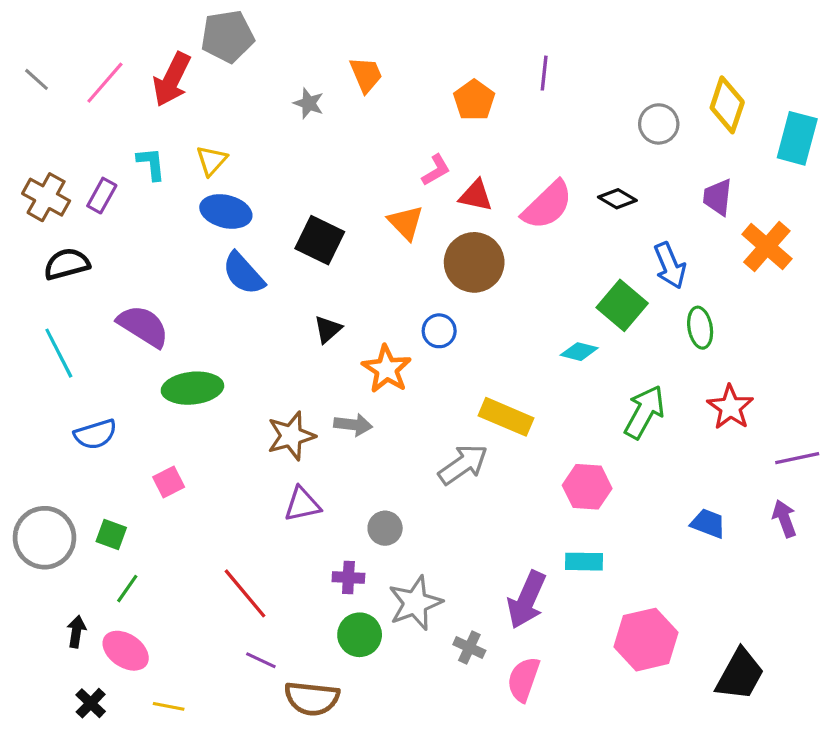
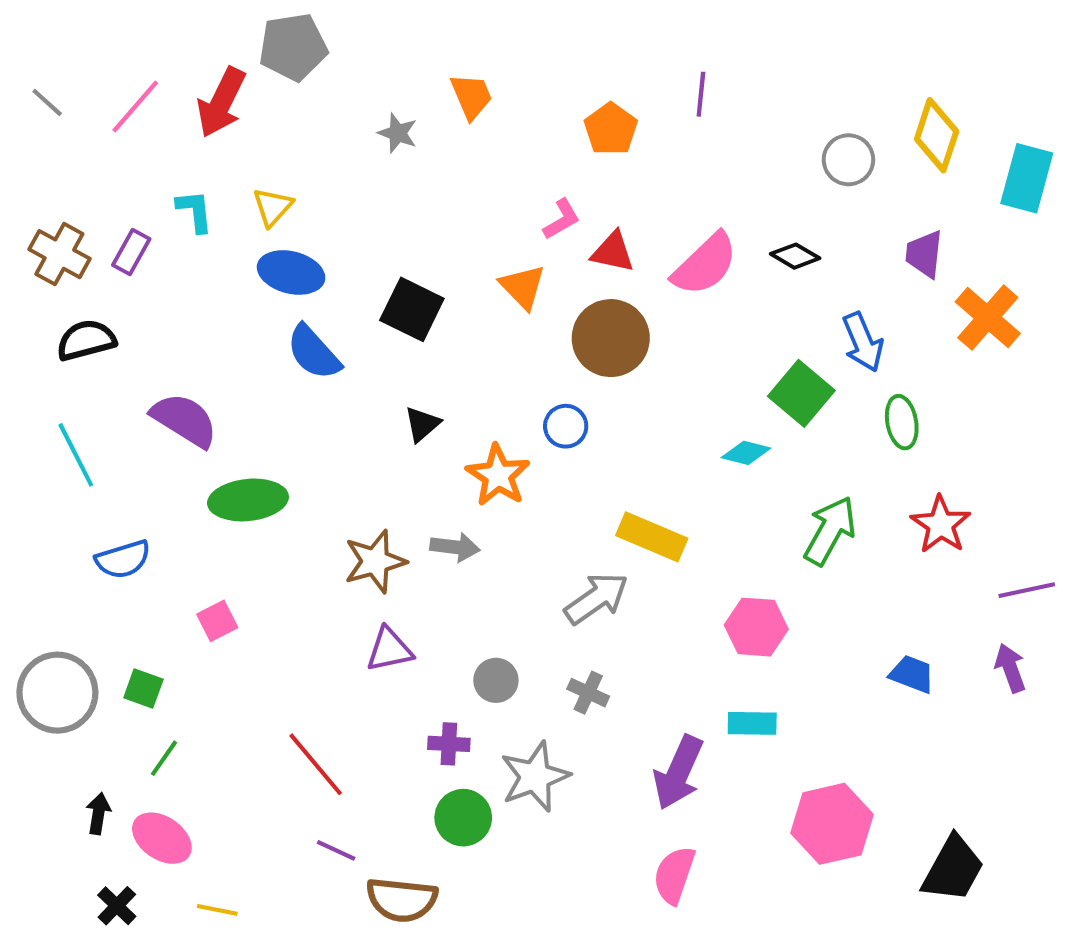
gray cross: (469, 648) -> (588, 693), moved

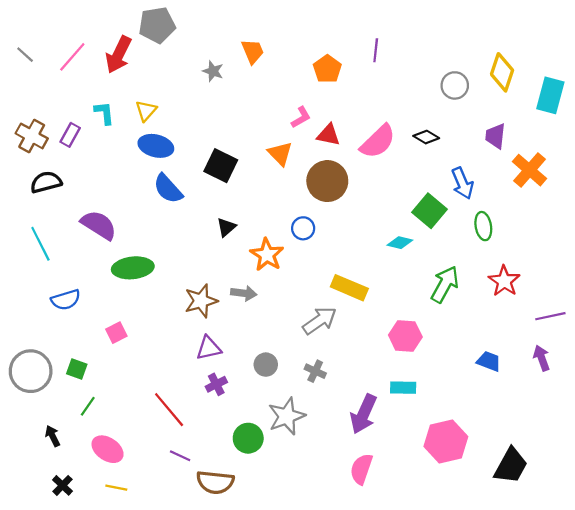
purple cross: (449, 744) -> (216, 384), moved, turned -30
black arrow: (98, 814) -> (53, 436), turned -35
pink ellipse: (162, 838) -> (108, 449), moved

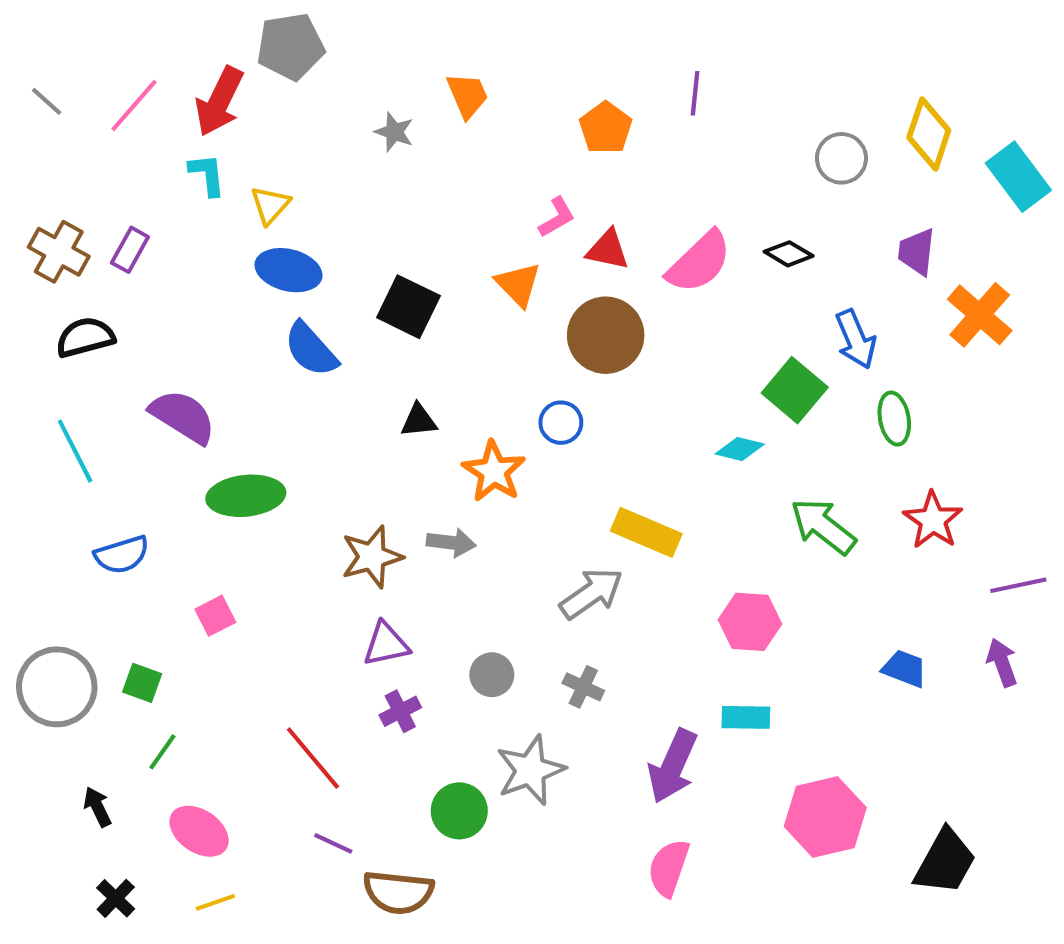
cyan rectangle: (550, 95) -> (1018, 177), turned -52
cyan L-shape: (104, 113) -> (207, 175), moved
black triangle: (226, 227) -> (419, 421), turned 35
green arrow: (445, 284) -> (823, 526), turned -81
yellow line: (116, 488) -> (215, 902), turned -30

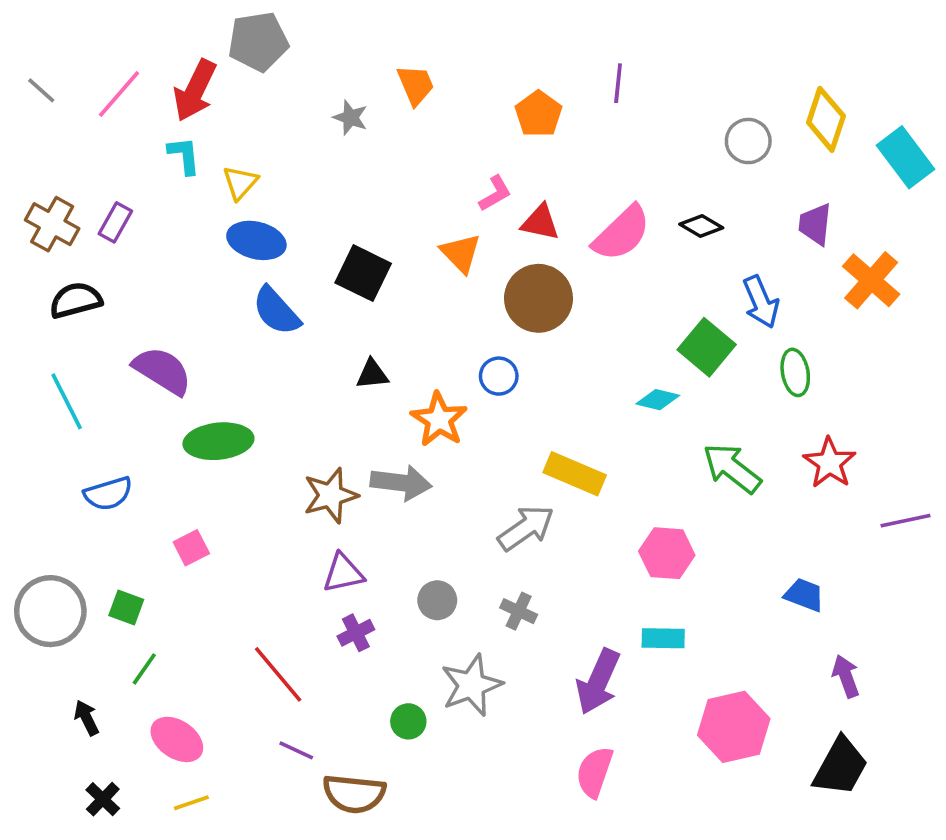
gray arrow: (451, 543) -> (401, 483), size x1.4
purple arrow: (1002, 662) -> (846, 676), moved
green circle: (459, 811) -> (408, 721), size x0.7

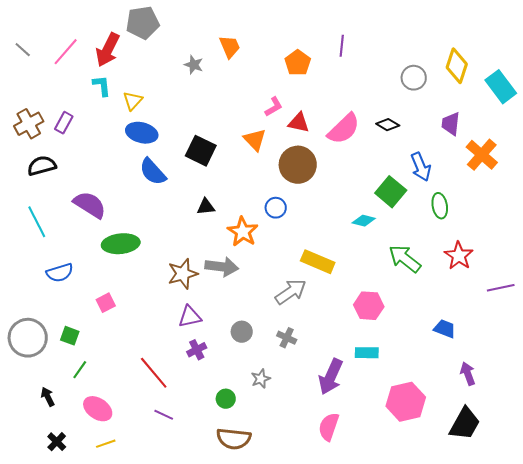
brown cross: (52, 224) -> (29, 124), turned 32
gray star: (472, 685) -> (261, 379), size x0.6
brown semicircle: (354, 794) -> (234, 439), moved

